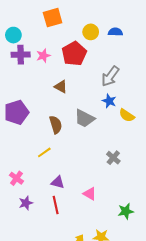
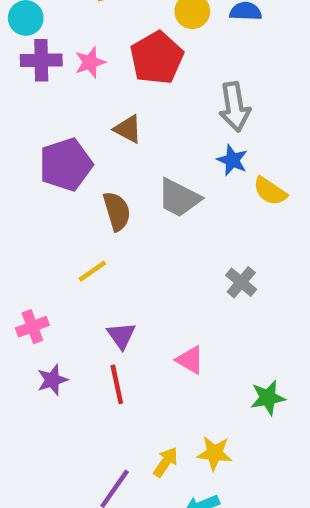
gray arrow: (110, 76) -> (234, 107), turned -45
purple pentagon: (16, 112) -> (66, 165), moved
pink cross: (16, 178) -> (32, 327), turned 32
purple triangle: (58, 182) -> (121, 336), turned 40

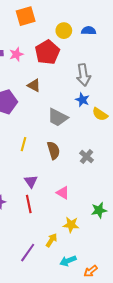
brown semicircle: (117, 211) -> (53, 150), moved
yellow line: (92, 271) -> (24, 144), moved, turned -40
yellow star: (214, 453) -> (71, 225), moved

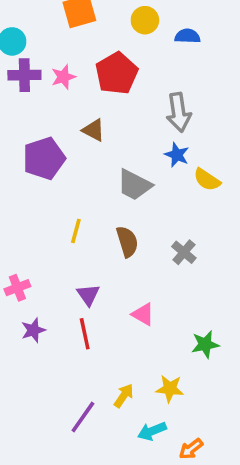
yellow circle: (64, 31) -> (145, 20), moved
yellow star: (71, 225) -> (170, 389), moved

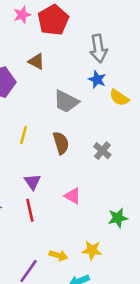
pink star: (63, 77) -> (22, 15), moved
yellow arrow: (124, 396) -> (58, 255), turned 72

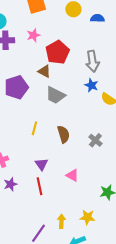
red pentagon: (53, 20) -> (57, 52), moved
gray trapezoid: (66, 102) -> (55, 95), moved
yellow arrow: (58, 255) -> (61, 221), turned -104

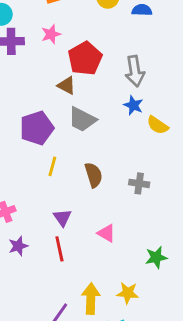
purple pentagon: (16, 87) -> (37, 128), moved
gray cross: (95, 140) -> (139, 183), turned -32
yellow arrow: (61, 221) -> (91, 299), size x1.5

